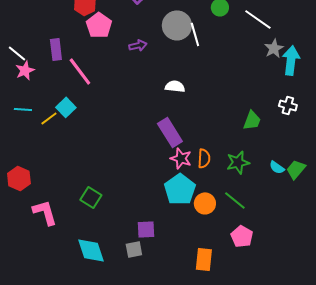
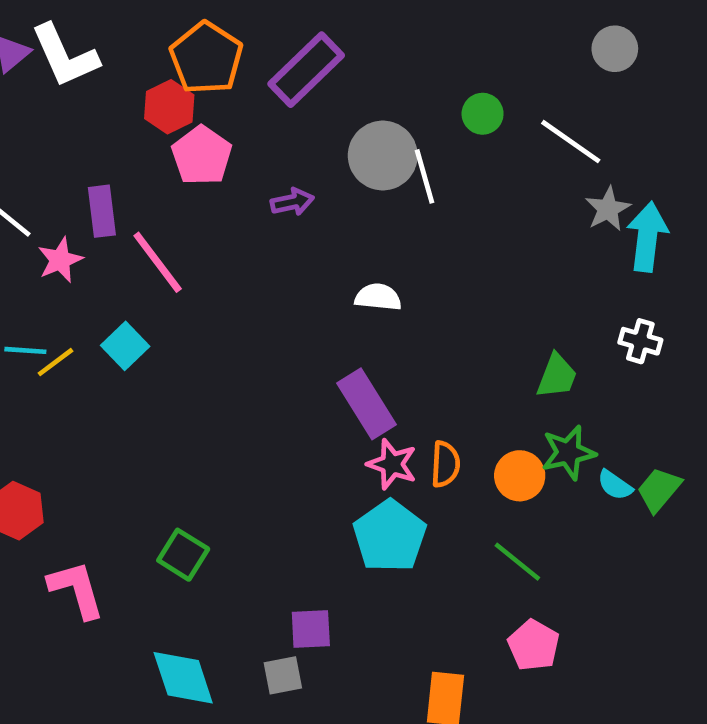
pink star: (25, 70) -> (60, 260), moved
yellow line: (49, 118) -> (55, 362), moved
green star: (238, 162) -> (568, 453), moved
orange circle: (205, 203) -> (520, 476), moved

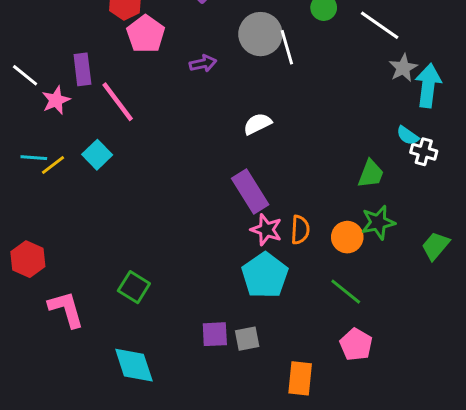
white semicircle: (378, 297) -> (257, 124), turned -32
cyan semicircle: (615, 485) -> (408, 136), moved
gray square: (283, 675) -> (247, 339), moved

